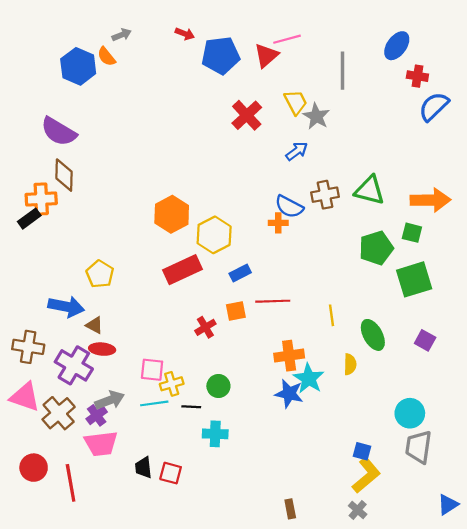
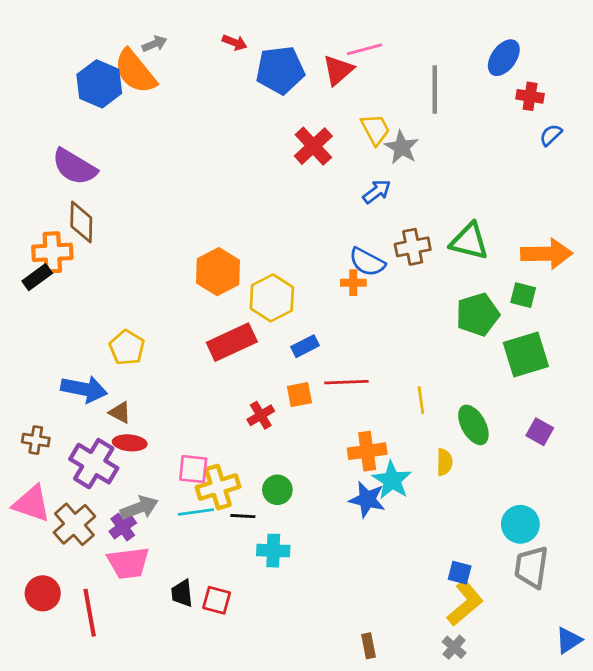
orange semicircle: (106, 57) -> (135, 71), size x1.8
blue semicircle: (434, 107) -> (551, 135), size x0.6
brown cross: (28, 347) -> (36, 440), size x0.7
yellow cross: (172, 384) -> (218, 487), size x1.4

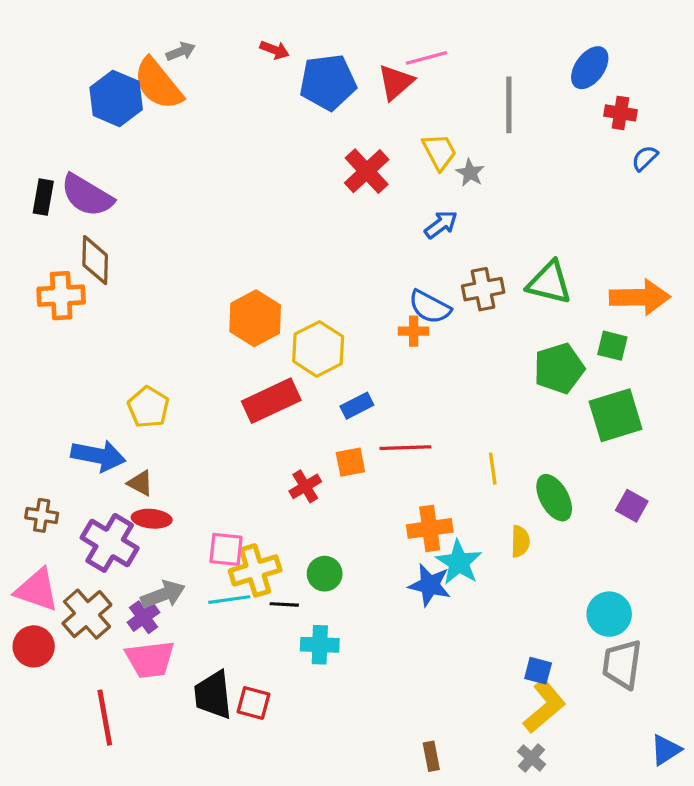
gray star: (402, 147) -> (470, 173), size x0.7
black rectangle: (37, 277) -> (43, 197), moved, turned -44
red circle: (43, 593) -> (34, 646), moved
black trapezoid: (182, 593) -> (213, 695), size x1.5

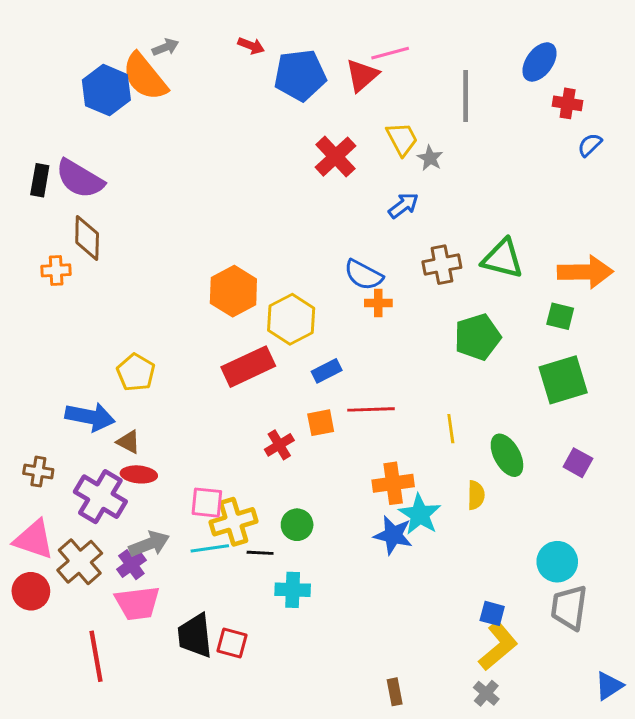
orange cross: (61, 296) -> (56, 270), size x0.7
blue semicircle: (430, 307) -> (364, 275), moved
green pentagon: (559, 368) -> (477, 337), moved

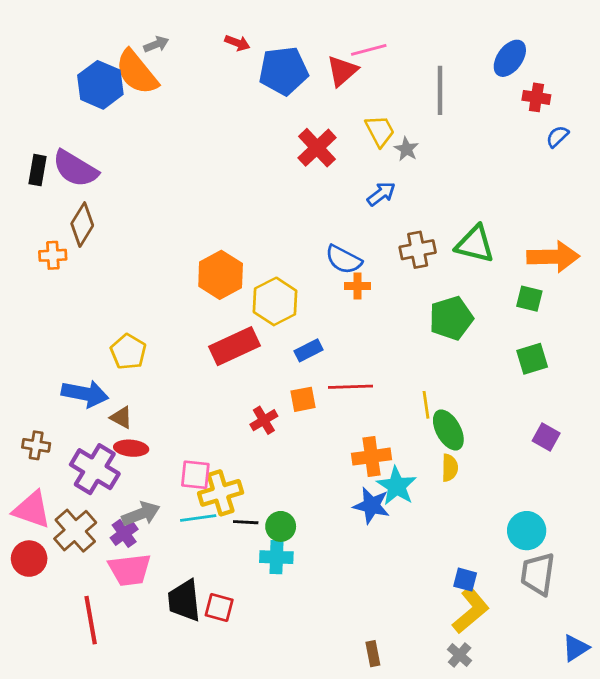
brown diamond: (87, 238) -> (82, 225), turned 30
green square: (563, 380) -> (532, 359), size x0.7
green ellipse: (507, 455) -> (448, 430), moved
green circle: (297, 525) -> (281, 526), moved

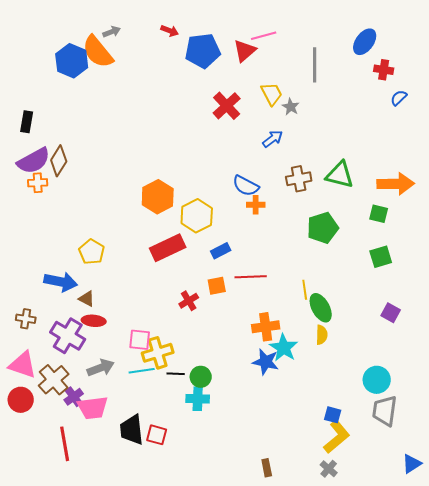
purple semicircle: (75, 169) -> (34, 161), moved, turned -60
purple cross: (124, 533) -> (74, 397), moved

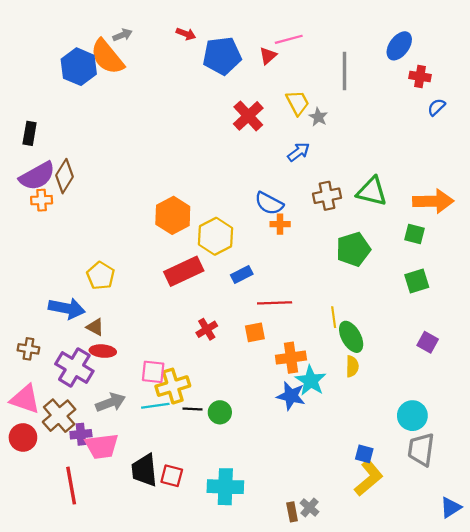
red triangle: (245, 51) -> (268, 56), size x0.7
orange square: (217, 286) -> (255, 332), moved
purple cross: (74, 397) -> (81, 434), turned 30
cyan cross: (198, 399) -> (225, 487), moved, size x1.4
gray cross: (329, 469) -> (310, 507), moved

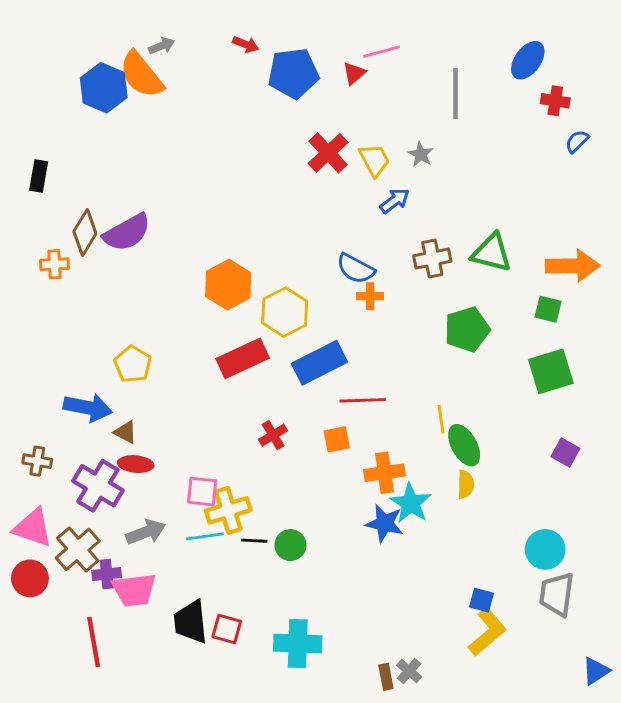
yellow trapezoid: (298, 103) -> (374, 160), moved
purple semicircle: (37, 176) -> (127, 232), moved
blue rectangle: (242, 274) -> (319, 363), size x1.8
green square: (417, 281) -> (551, 371), size x1.4

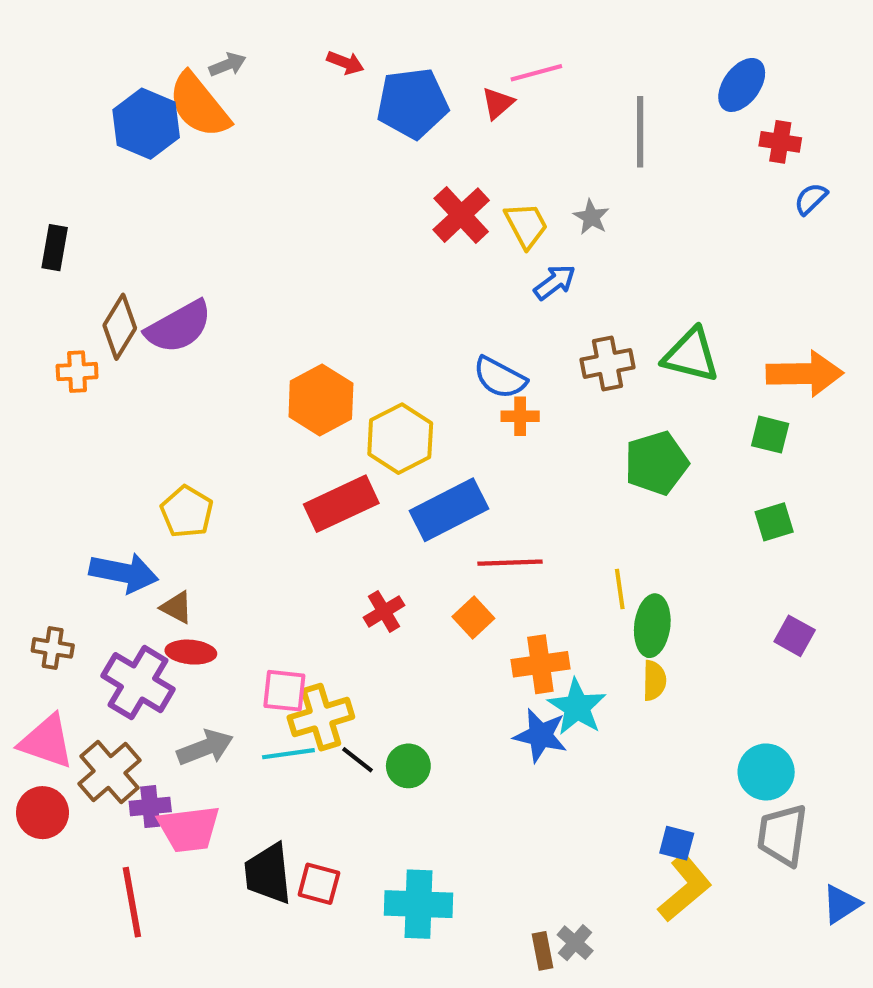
green square: (551, 371) -> (774, 522), size x0.6
orange square: (337, 439) -> (473, 618), turned -32
green ellipse: (464, 445) -> (652, 626), turned 36
black line: (254, 541) -> (358, 760), turned 35
blue triangle: (596, 671) -> (841, 904), moved

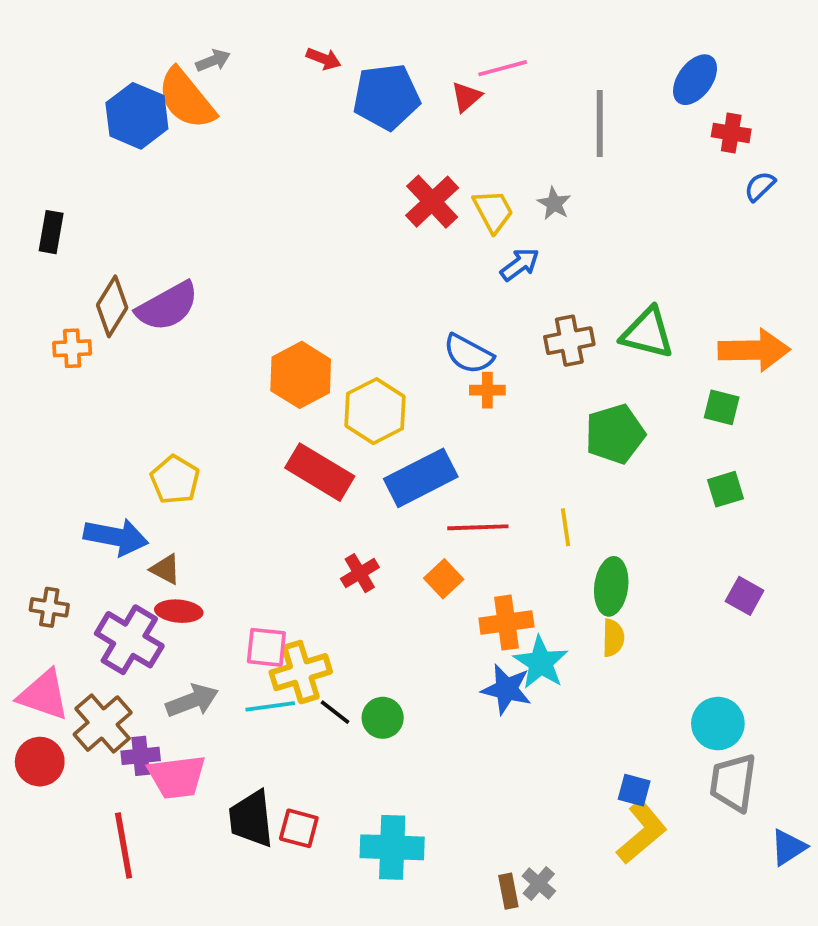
red rectangle: (341, 504) -> (320, 472), turned 56
yellow line: (620, 589) -> (565, 527), moved

